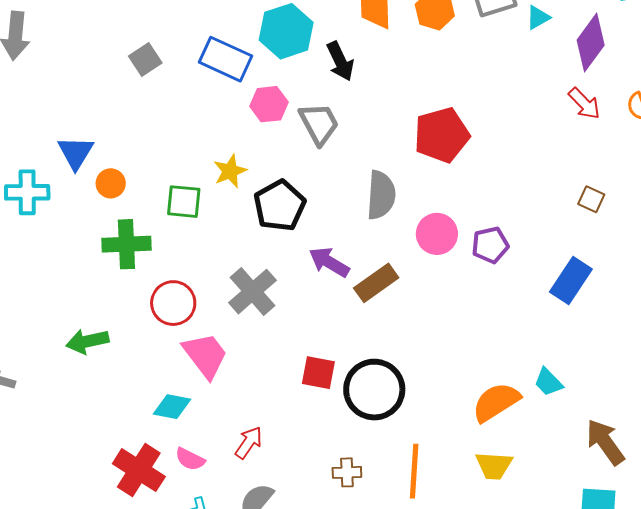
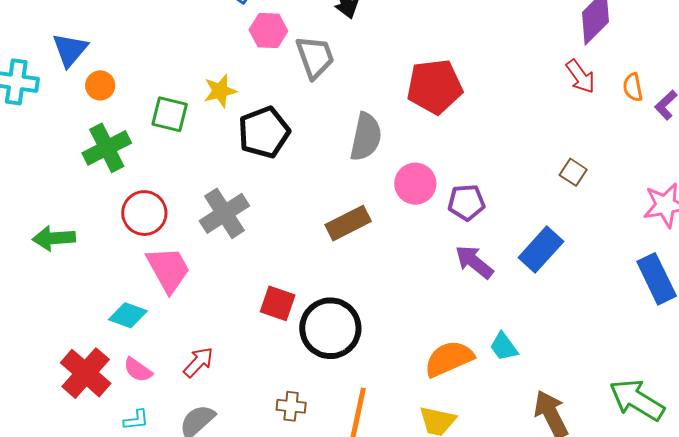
green cross: (126, 244) -> (107, 148), turned -33
purple arrow: (329, 262) -> (474, 262), moved

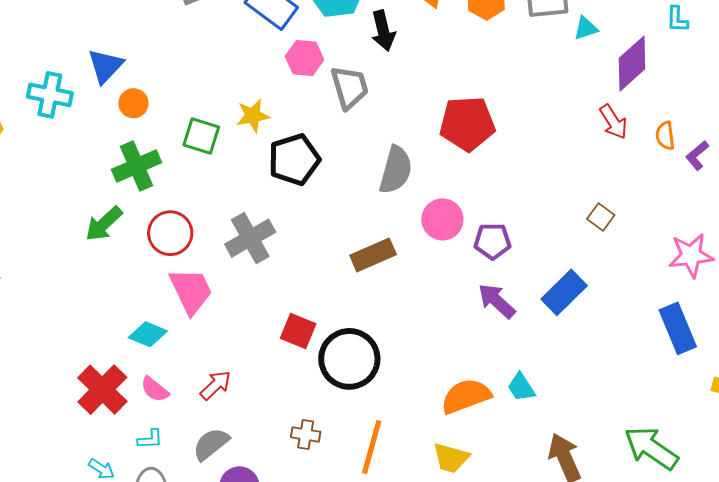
green arrow: (54, 238) -> (104, 224), moved, turned -42

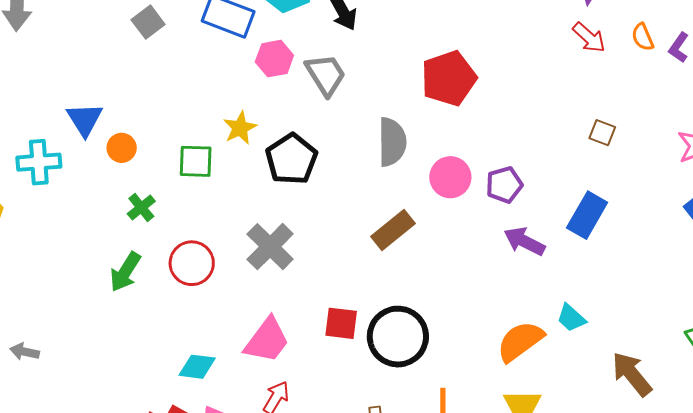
green cross: (137, 166) -> (141, 207), size x0.6
pink trapezoid: (191, 291) -> (267, 340), moved, turned 78

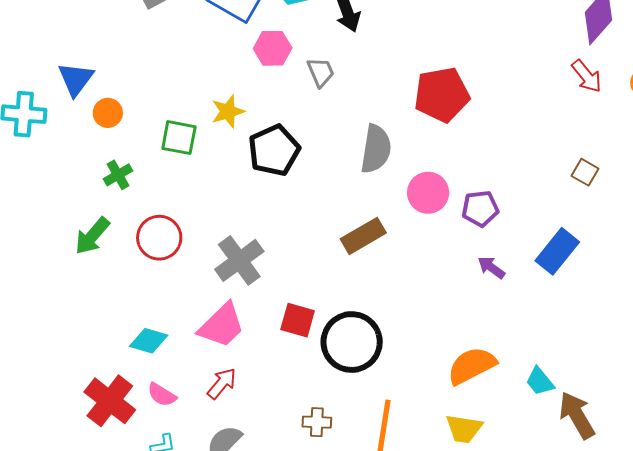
gray trapezoid: (326, 75) -> (321, 72), size x0.7
purple arrow: (524, 241) -> (491, 268), size x0.7
gray cross: (270, 247) -> (239, 260), moved
cyan trapezoid: (571, 318) -> (540, 381), moved

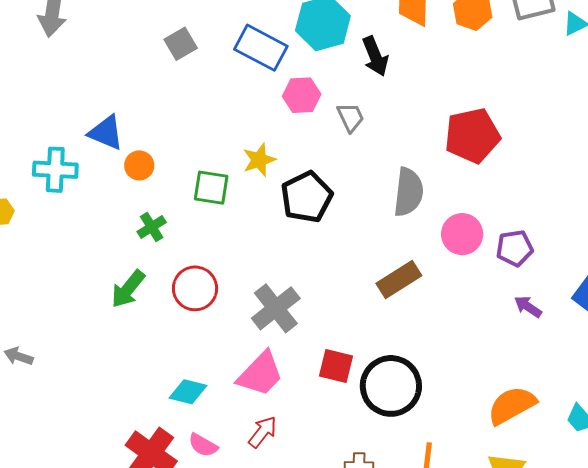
blue triangle: (76, 79) -> (106, 133), turned -42

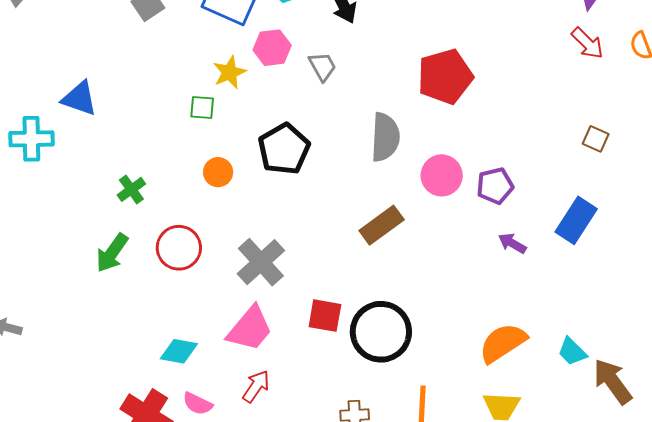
yellow star: (259, 160) -> (230, 72), moved
orange circle: (139, 165) -> (218, 172), moved
green square: (211, 188) -> (202, 107), moved, size x0.7

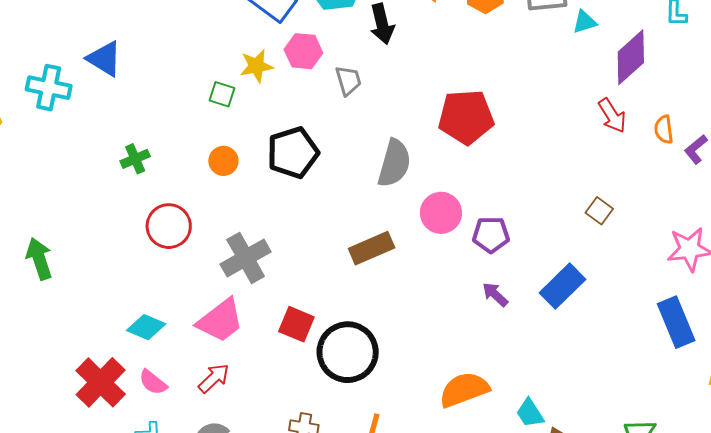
green arrow: (112, 253) -> (39, 259), moved, turned 114

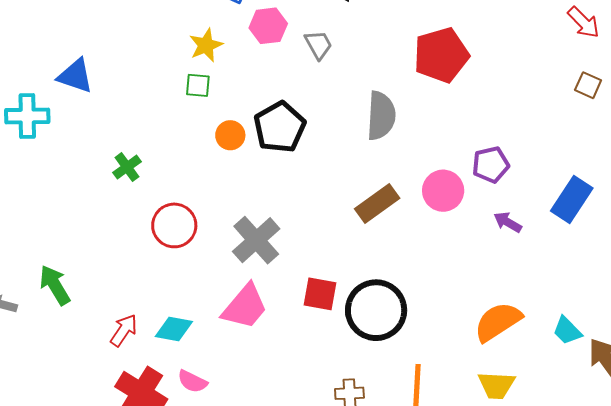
yellow star: (256, 66) -> (206, 45), moved
orange circle: (223, 161) -> (230, 135), moved
brown square: (599, 211) -> (588, 85), moved
pink circle: (441, 213) -> (443, 191), moved
red arrow: (214, 378) -> (124, 330), moved

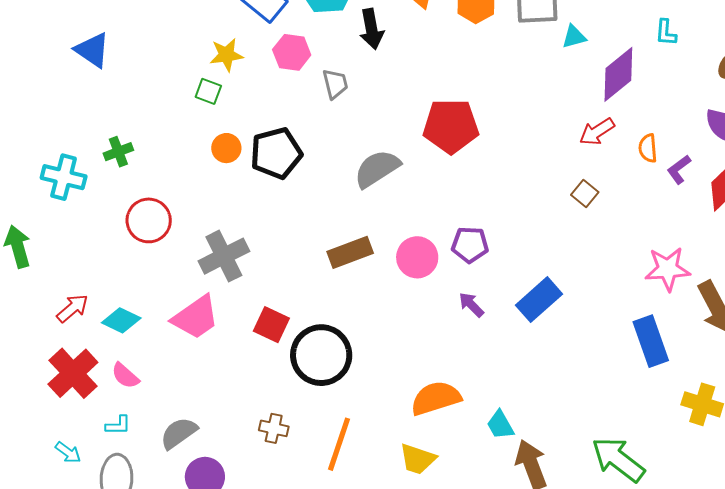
red arrow: (584, 22) -> (597, 132), turned 87
cyan cross: (27, 116) -> (64, 177), moved
gray semicircle: (381, 116) -> (377, 169), turned -141

